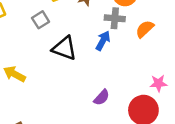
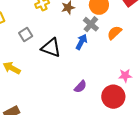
gray cross: (115, 18) -> (91, 24), turned 35
gray square: (41, 20) -> (26, 34), moved

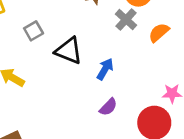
blue arrow: (81, 42) -> (105, 69), moved

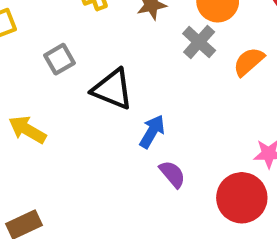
blue arrow: (105, 69) -> (152, 132), moved
purple semicircle: (108, 107) -> (172, 174), turned -84

